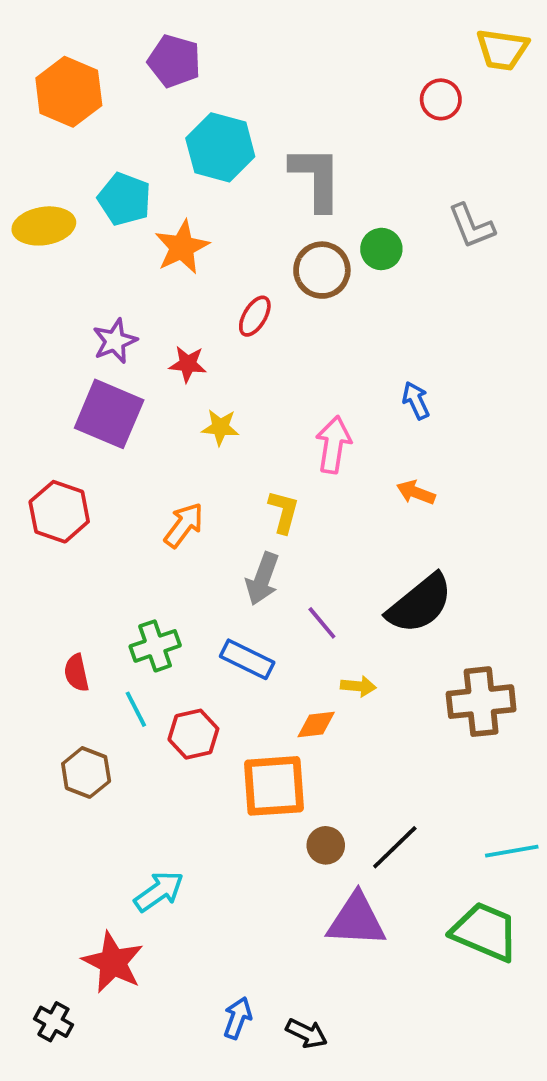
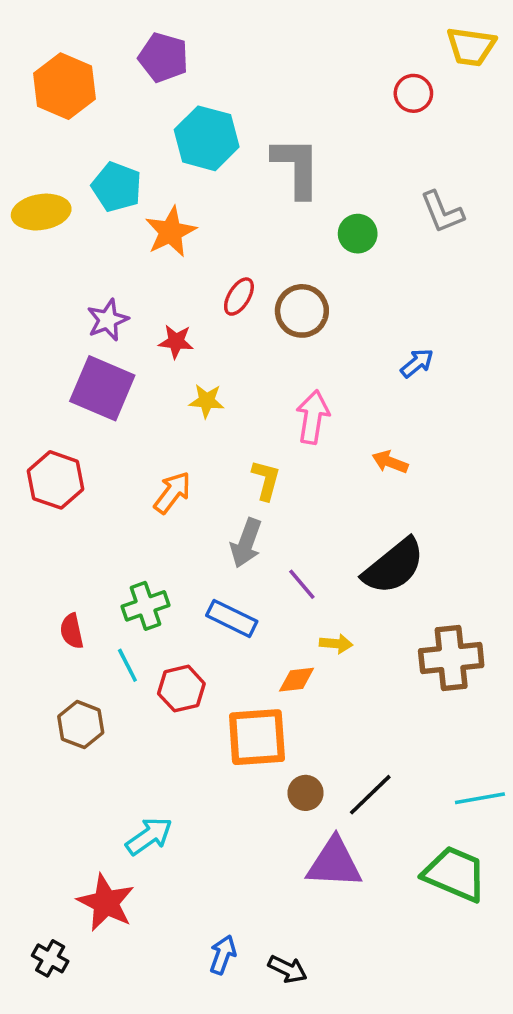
brown circle: (322, 270) -> (302, 311), moved
blue arrow: (416, 400) -> (417, 363), moved, turned 76

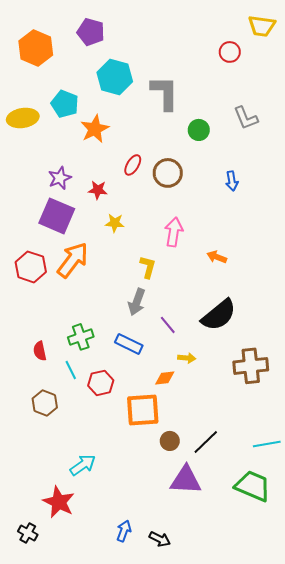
blue arrow: (417, 363) -> (232, 181), moved, turned 120
orange arrow: (172, 493) -> (73, 260), moved, size x1.5

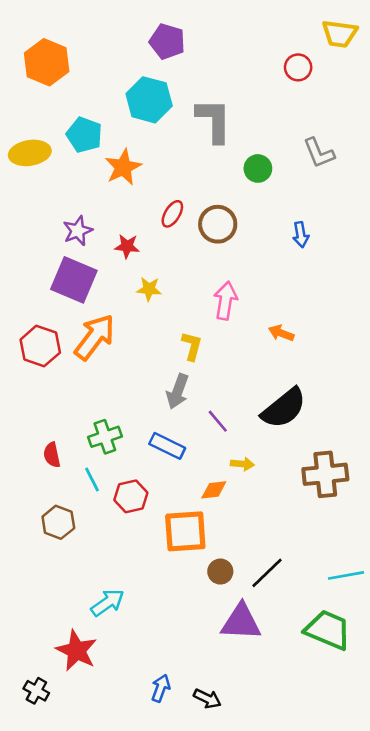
purple pentagon: (91, 32) -> (167, 41), moved

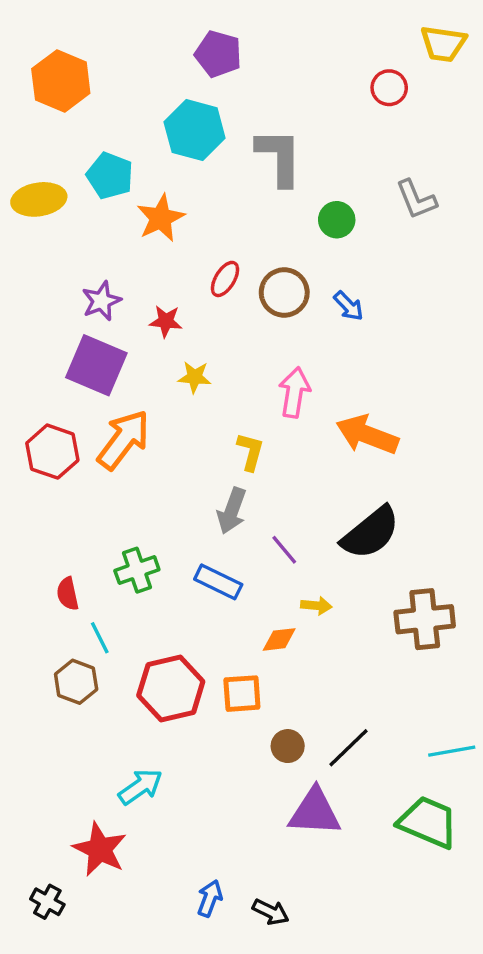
blue arrow: (301, 235) -> (349, 306), moved, turned -35
orange arrow: (281, 333) -> (367, 435), size x1.8
cyan line: (92, 480) -> (100, 638), moved
red hexagon: (131, 496) -> (171, 689), moved, size x1.5
orange square: (185, 531) -> (242, 694), size x0.7

